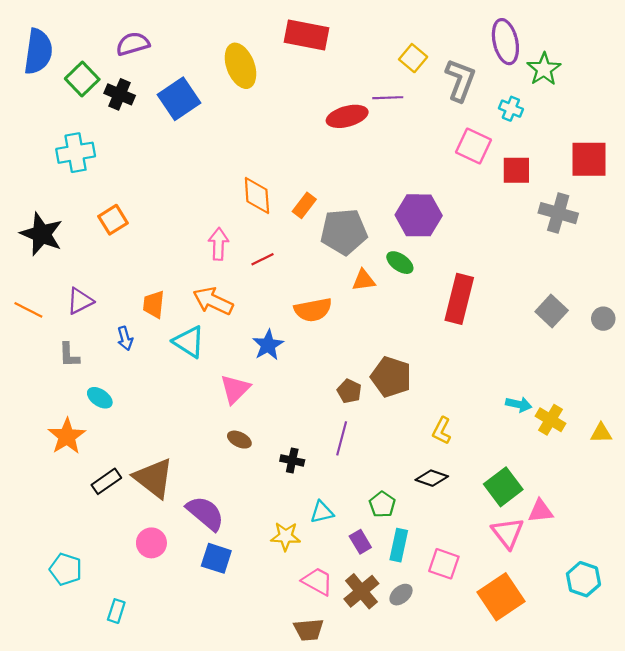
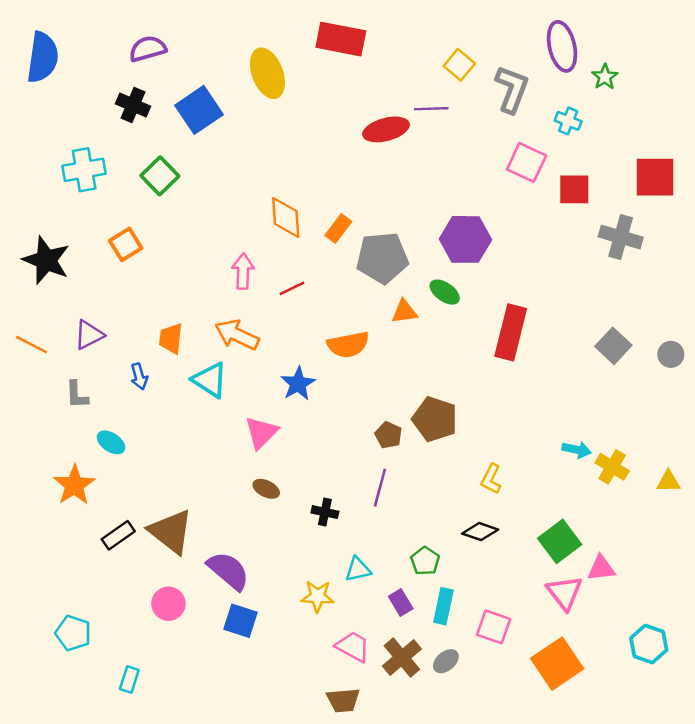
green star: (544, 69) -> (605, 77), size x0.7
green square: (82, 79) -> (160, 176), moved

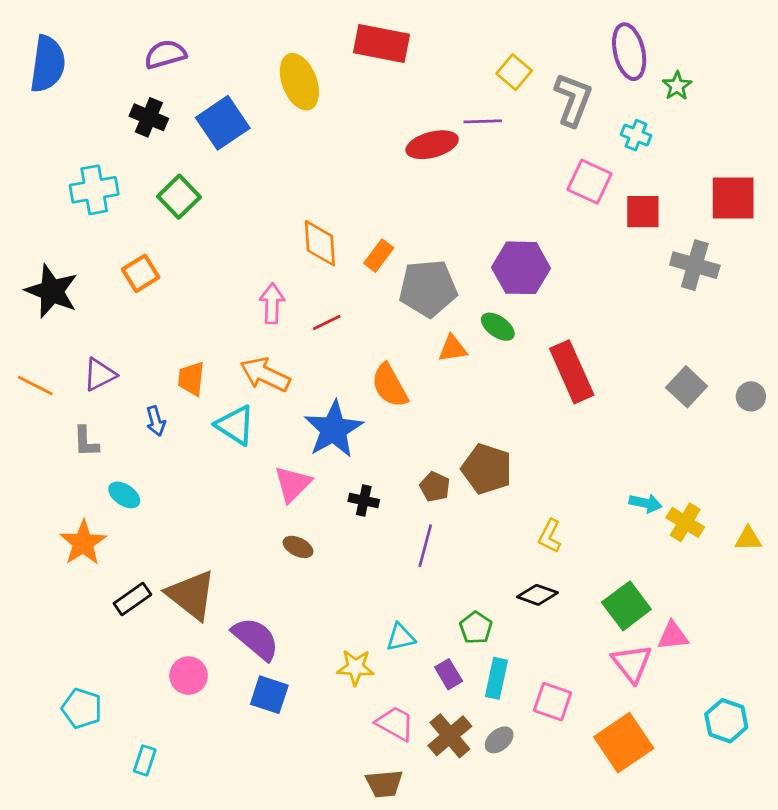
red rectangle: (511, 332) -> (572, 372), turned -38
orange semicircle: (348, 345) -> (390, 386), turned 72
blue star: (298, 384) -> (334, 429), size x1.5
black cross: (325, 512) -> (364, 500), moved

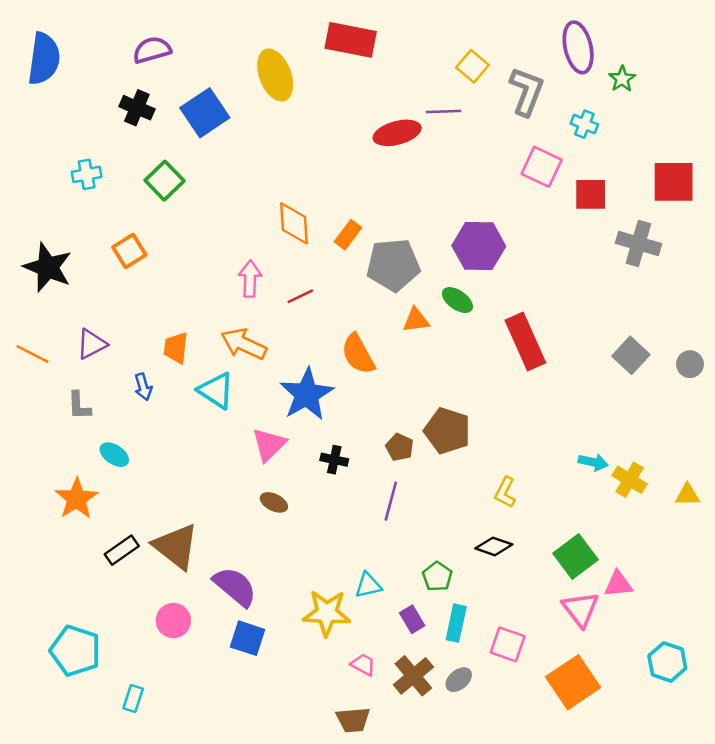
cyan cross: (94, 190) -> (87, 174), size x0.7
yellow star: (355, 667) -> (327, 613), size x1.4
cyan pentagon: (82, 708) -> (75, 651), size x1.4
pink trapezoid: (395, 723) -> (363, 665), size x0.7

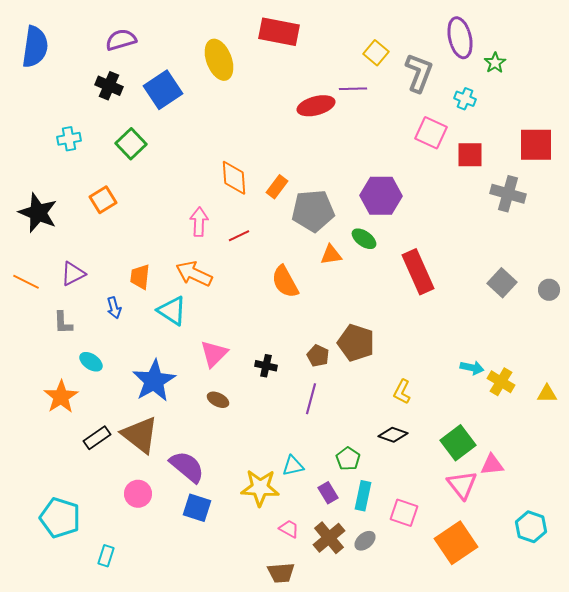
blue star: (307, 394) -> (154, 381), moved

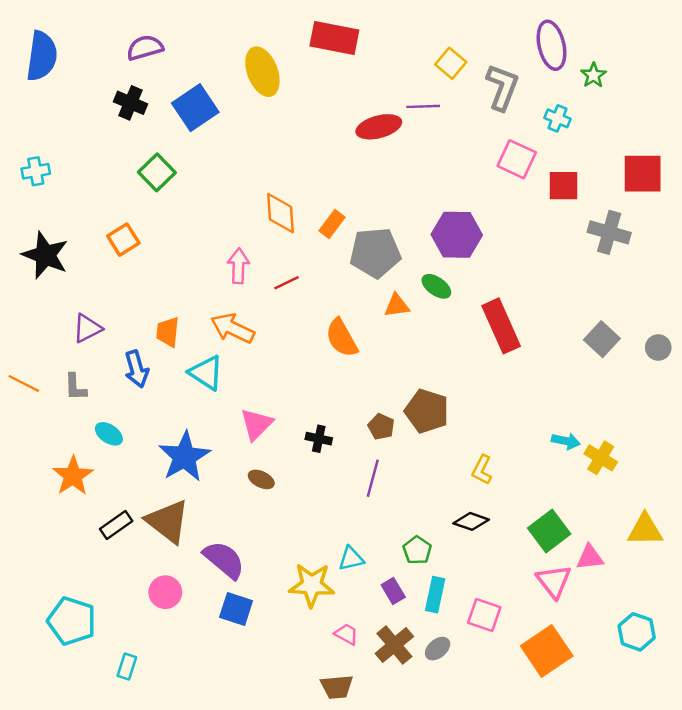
cyan cross: (69, 139) -> (36, 171), moved
orange line: (26, 282) -> (24, 383), moved
blue arrow: (114, 308) -> (137, 369), size x1.4
yellow triangle: (547, 394) -> (645, 530), moved, size x1.5

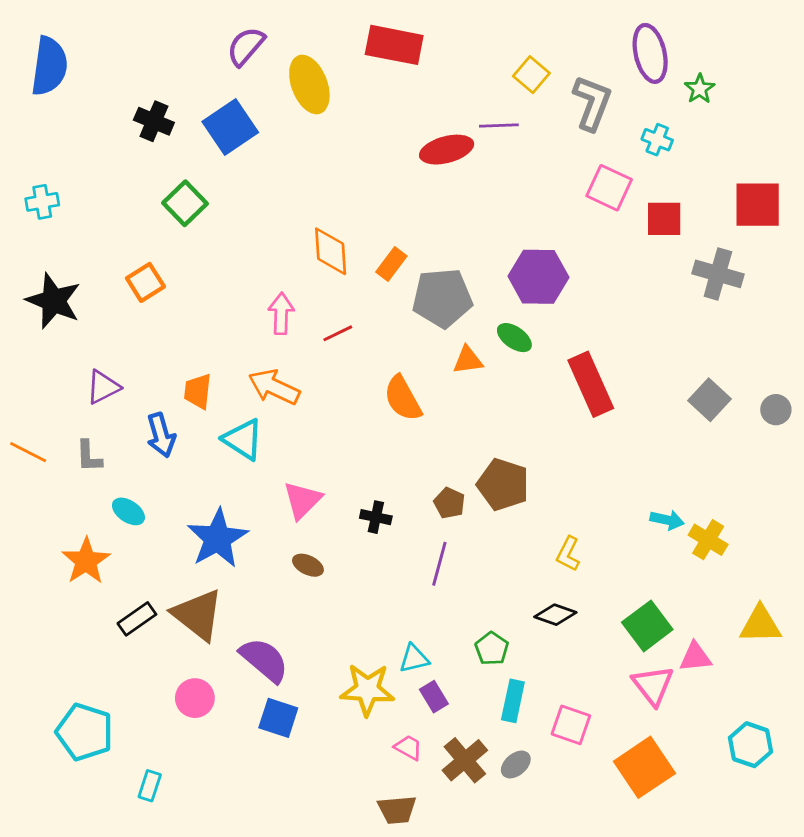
purple semicircle: (145, 48) -> (246, 46), moved, turned -33
purple rectangle: (393, 591) -> (434, 697), moved

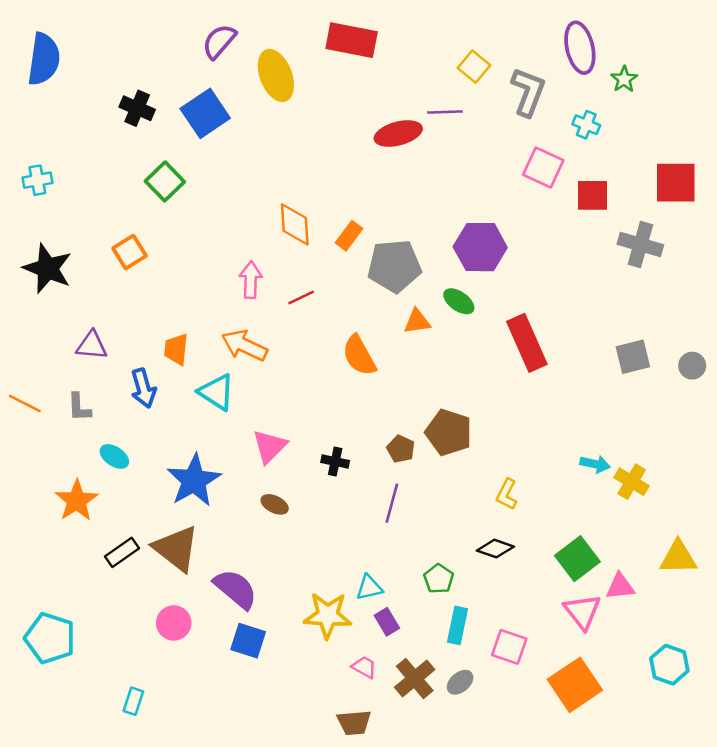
purple triangle: (103, 387) -> (92, 345), turned 32
gray square: (709, 400) -> (633, 357), turned 33
cyan pentagon: (85, 732) -> (50, 638), moved

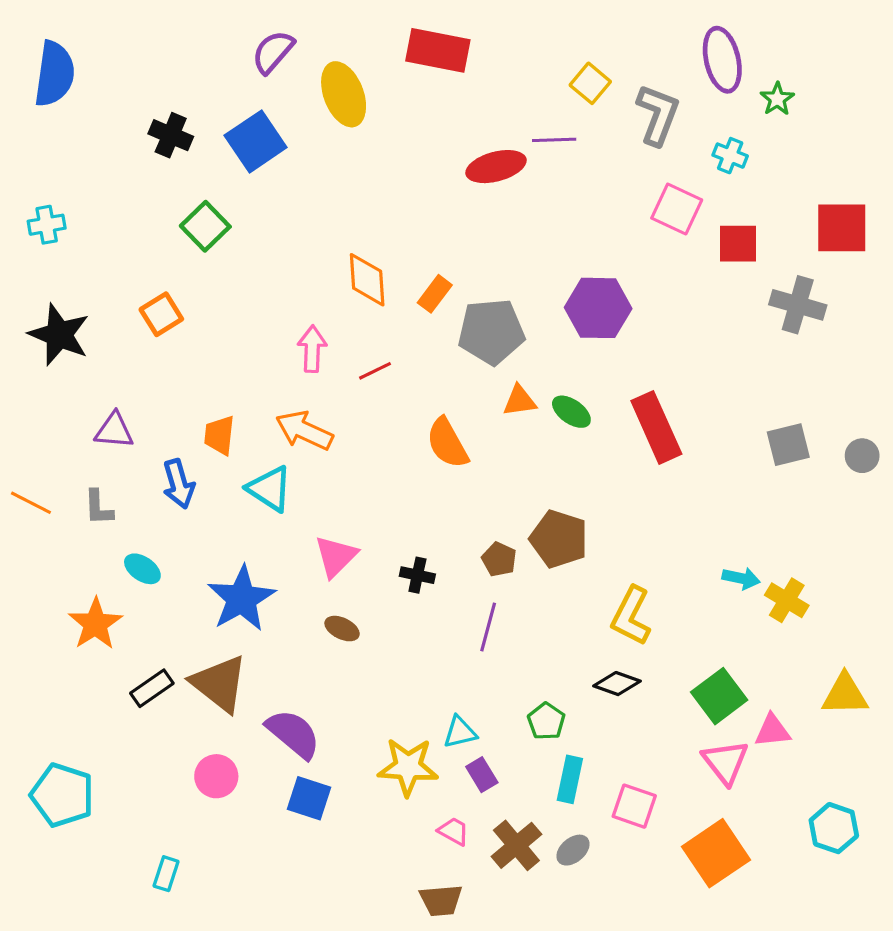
green ellipse: (459, 301) -> (571, 412), moved
yellow L-shape: (507, 494) -> (631, 616), size x1.5

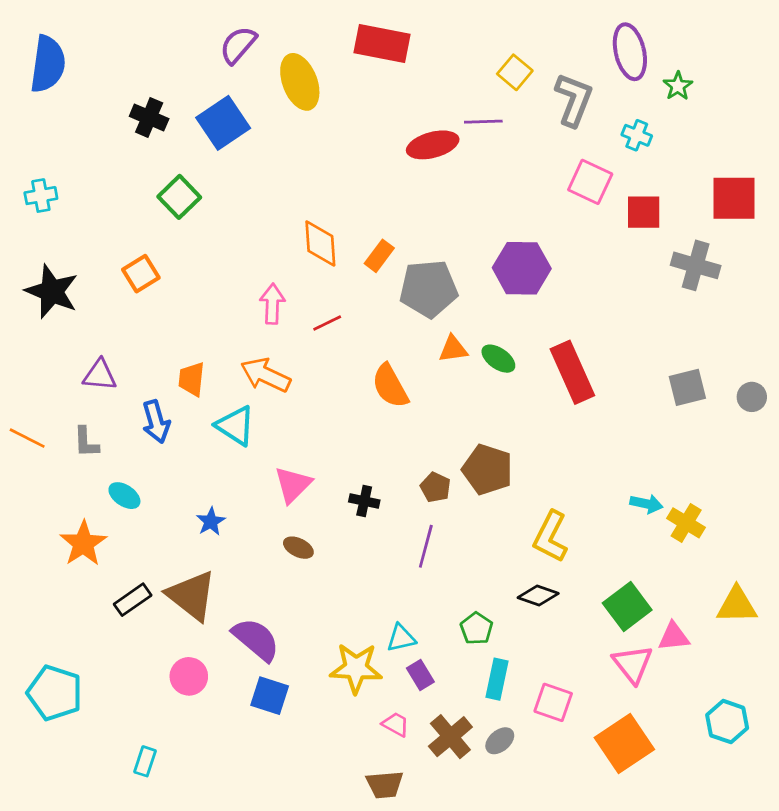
blue star: (241, 599) -> (211, 522), size x0.5

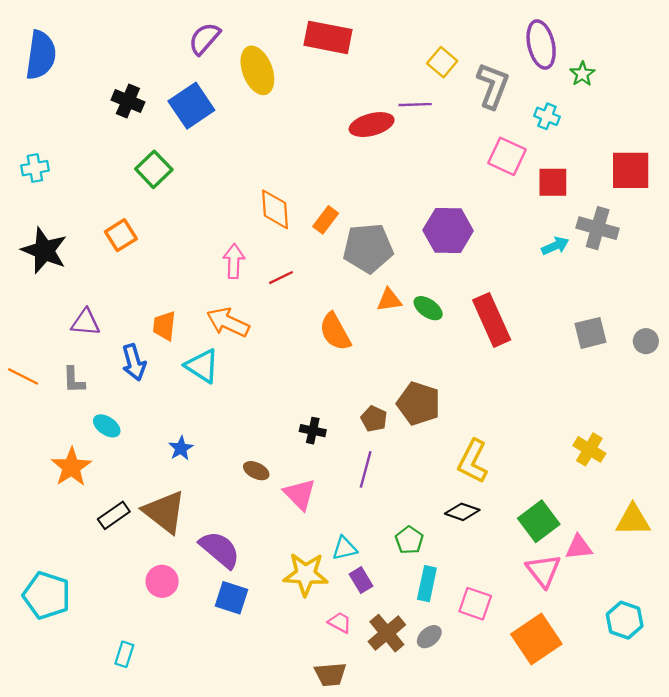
pink triangle: (293, 485) -> (300, 494), moved, turned -30
cyan arrow: (646, 504) -> (555, 246), moved, turned -36

